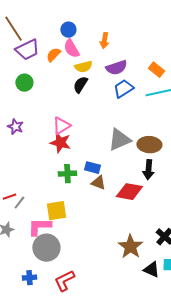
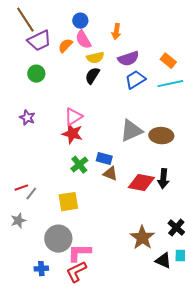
black arrow: (148, 170) -> (163, 179), moved
green cross: (67, 174) -> (79, 165), turned -36
pink L-shape: (39, 227) -> (79, 253), moved

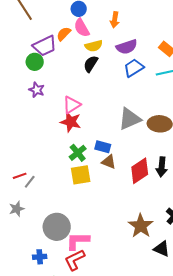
purple trapezoid: (39, 41) -> (45, 46), moved
purple star: (27, 118) -> (37, 90), moved
red diamond: (141, 183) -> (140, 171), turned -44
yellow square: (68, 202) -> (81, 175), moved

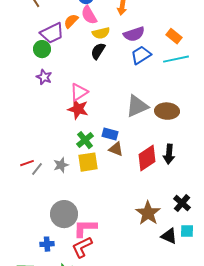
gray star: (17, 209) -> (61, 165), moved

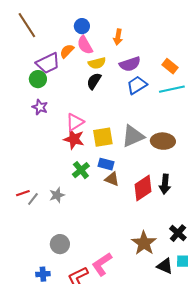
yellow square: (88, 162) -> (103, 137), moved
gray circle: (64, 214) -> (60, 244), size x0.7
pink L-shape: (85, 228) -> (102, 264), moved, turned -35

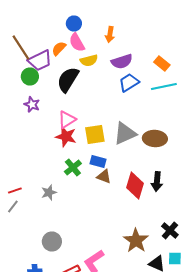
brown line: (27, 25) -> (21, 48), moved
black semicircle: (94, 81) -> (68, 80), moved, size x1.5
red diamond: (143, 188) -> (135, 186), turned -40
gray line: (33, 199) -> (13, 206), moved

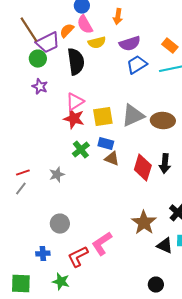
black semicircle: (68, 80) -> (76, 62), turned 140

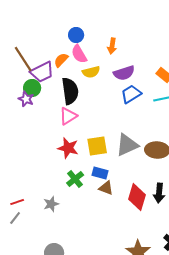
purple star: (40, 87) -> (26, 99), moved
pink triangle: (75, 102) -> (68, 116), moved

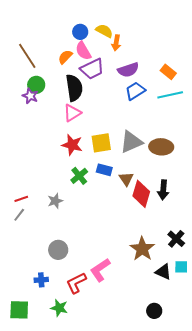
purple trapezoid: (42, 72) -> (92, 69), moved
yellow semicircle: (91, 72) -> (104, 31), moved, turned -138
brown triangle: (106, 188) -> (126, 179), moved, turned 35

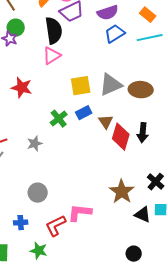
red star: (72, 145) -> (22, 88), moved
blue rectangle: (104, 170) -> (84, 113), turned -42
pink L-shape: (100, 270) -> (80, 213), turned 40

